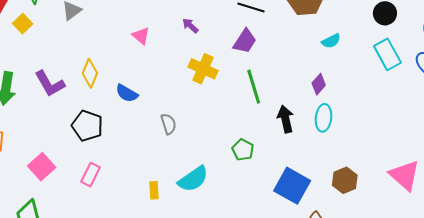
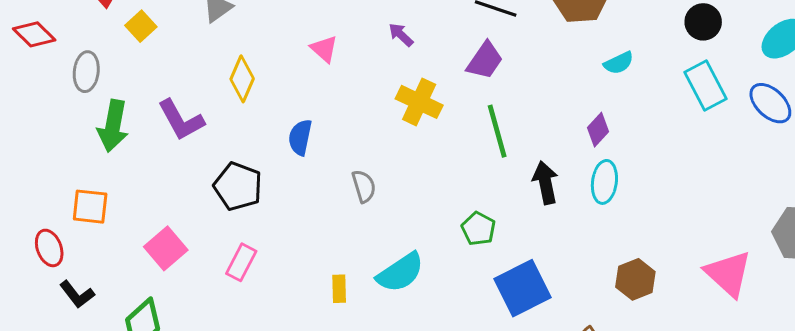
yellow diamond: (90, 73) -> (242, 79), moved
blue semicircle: (127, 93) -> (300, 137), turned 70
blue square: (292, 186) -> (523, 288), moved, turned 33

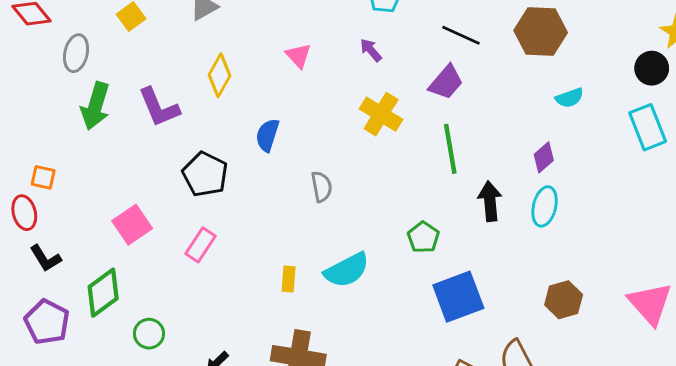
orange square: (90, 207) -> (43, 177), moved, size x0.7

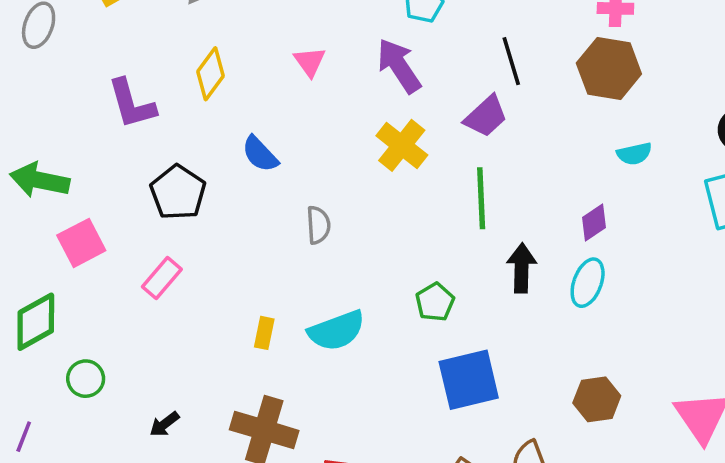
black line: (461, 35) -> (511, 61), turned 42
purple arrow: (371, 50) -> (399, 66), size x1.8
green arrow: (95, 106) -> (40, 180), moved, turned 78
blue semicircle: (267, 135) -> (260, 154), turned -68

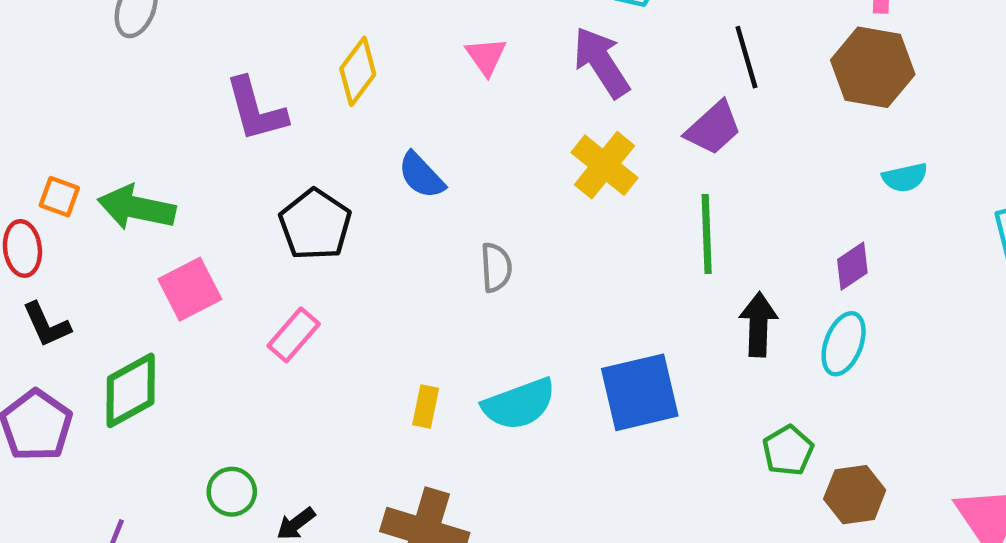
green pentagon: (435, 302) -> (788, 450), moved
green circle: (86, 379) -> (232, 492), moved
blue square: (469, 380) -> (640, 392), moved

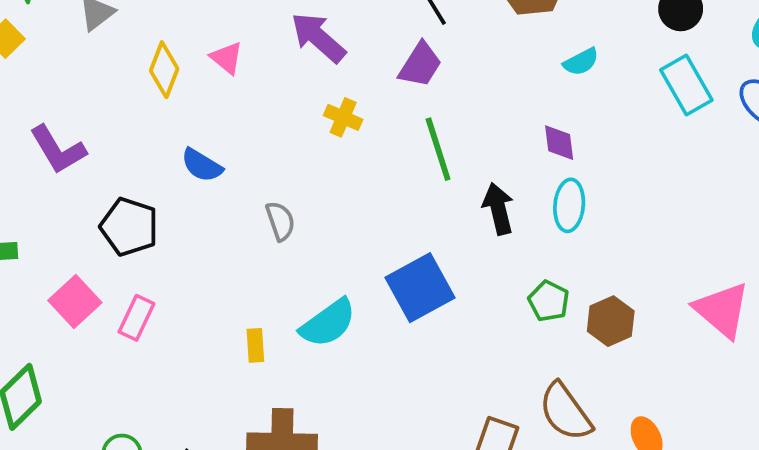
yellow diamond: (358, 71) -> (164, 70), moved
yellow cross: (605, 165) -> (343, 117), size x0.7
purple diamond: (852, 266) -> (559, 143), turned -48
pink square: (190, 289) -> (75, 302), moved

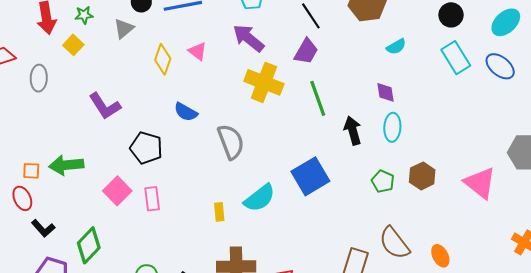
yellow cross: (343, 117) -> (264, 82), size x1.8
gray semicircle: (280, 221) -> (231, 142), size x1.6
pink rectangle: (136, 318) -> (152, 199), turned -30
brown hexagon: (611, 321) -> (422, 176), moved

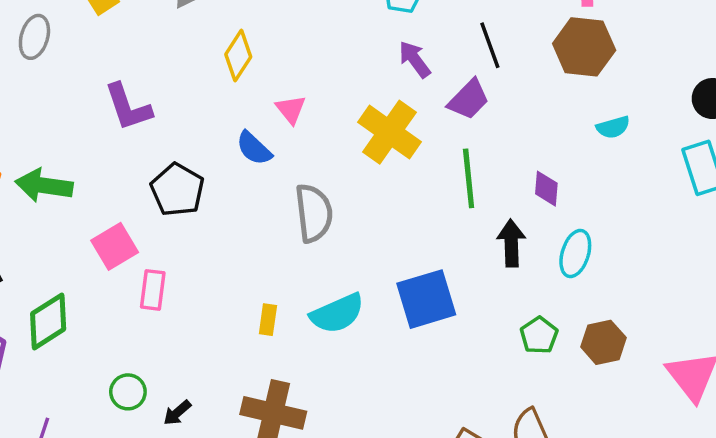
purple arrow: (248, 38) -> (415, 59), moved, size x0.7
pink triangle: (198, 51) -> (291, 109), moved
purple diamond: (386, 92) -> (546, 189), moved
pink rectangle: (152, 199) -> (153, 290), moved

